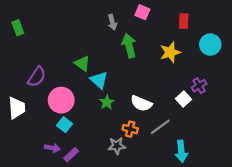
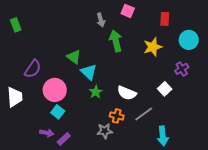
purple cross: (199, 86) -> (182, 69), moved

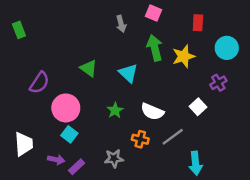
green arrow: (116, 41) -> (155, 48), moved
cyan triangle: (89, 72) -> (128, 73), moved
white trapezoid: (15, 97) -> (24, 144), moved
gray star: (105, 131) -> (114, 158), moved

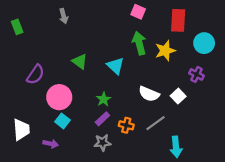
red rectangle: (198, 23) -> (178, 20), size x1.5
gray arrow: (121, 24) -> (64, 16), moved
purple cross: (218, 83) -> (197, 74), turned -32
white semicircle: (152, 112) -> (149, 94), moved
purple rectangle: (77, 167) -> (102, 119), moved

